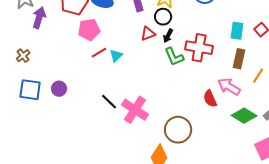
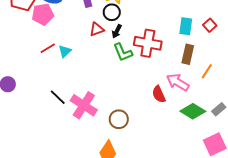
pink pentagon: (89, 30) -> (43, 14), moved
brown circle: (178, 130) -> (119, 119), moved, size x0.7

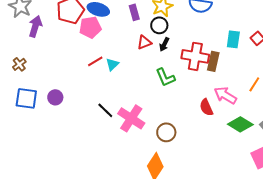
green L-shape: (123, 52) -> (165, 77), moved
brown rectangle: (188, 54) -> (213, 61), moved

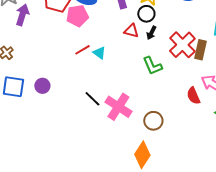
red triangle: (144, 42) -> (131, 31), turned 35
red cross: (195, 56) -> (182, 45), turned 36
cyan triangle: (112, 64) -> (99, 53), turned -40

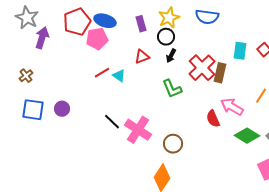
red triangle: (131, 31) -> (142, 57), moved, turned -35

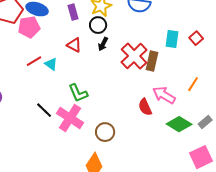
red triangle: (142, 57) -> (74, 45), turned 49
green L-shape: (172, 89) -> (78, 93), moved

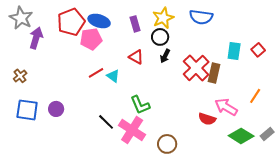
red semicircle: (145, 107) -> (207, 119), turned -48

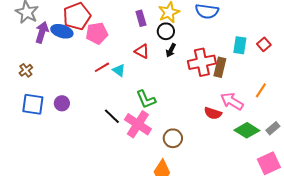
blue ellipse: (99, 21) -> (62, 31), moved
red cross: (196, 68) -> (202, 62), turned 32

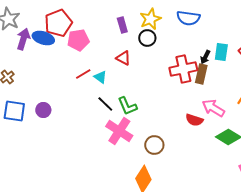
black arrow: (171, 50) -> (205, 57), moved
black line: (112, 116) -> (105, 104), moved

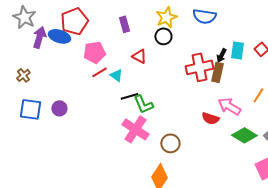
purple rectangle: (122, 25) -> (124, 24), moved
pink pentagon: (78, 40) -> (94, 52), moved
black line: (105, 104) -> (129, 96), moved, turned -60

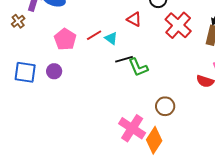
pink pentagon: (94, 52) -> (65, 39), moved, turned -30
red cross: (199, 67) -> (178, 25), moved, turned -36
brown cross: (23, 75) -> (18, 21), moved
pink cross: (135, 129) -> (132, 128), moved

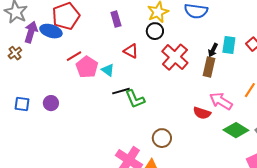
red line: (94, 35) -> (74, 56), moved
pink pentagon: (65, 39) -> (87, 67), moved
blue square: (25, 72) -> (22, 104), size x0.7

